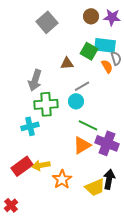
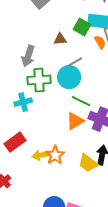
cyan circle: (76, 101) -> (69, 77), size x1.5
yellow arrow: (41, 165) -> (41, 155), moved
yellow trapezoid: (95, 187) -> (88, 163), turned 60

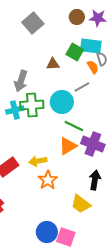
gray line: (75, 62) -> (82, 87), moved
cyan cross: (23, 102) -> (15, 110), moved
yellow arrow: (41, 155) -> (38, 161), moved
yellow trapezoid: (88, 163) -> (81, 204), moved

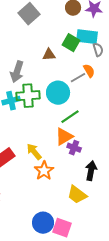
orange semicircle: (93, 67) -> (89, 71), moved
green line: (74, 126) -> (70, 117), turned -60
purple cross: (93, 144) -> (74, 148), moved, size x0.6
yellow arrow: (38, 161) -> (34, 152), turned 60

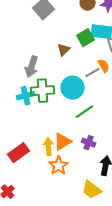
green square: (71, 43) -> (86, 38), turned 30
brown triangle: (49, 55) -> (64, 50), turned -40
orange triangle: (64, 137) -> (63, 142), moved
yellow arrow: (34, 152) -> (49, 147), turned 36

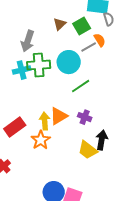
green square: (86, 38) -> (82, 26), moved
orange star: (59, 166) -> (41, 140), moved
yellow trapezoid: (92, 190) -> (88, 150), moved

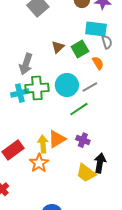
gray line: (89, 47) -> (90, 87), moved

